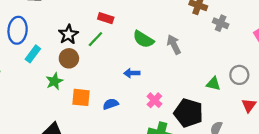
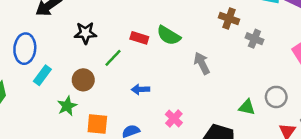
red rectangle: (106, 18) -> (139, 38), moved
black star: (68, 34) -> (85, 33), moved, turned 30
green semicircle: (143, 39) -> (169, 35), moved
blue arrow: (132, 73) -> (140, 89), moved
pink cross: (154, 100) -> (174, 119), moved

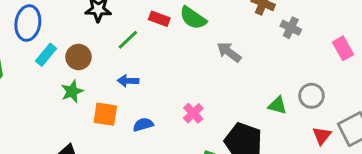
gray arrow: (202, 63) -> (229, 52), turned -30
brown circle: (83, 80) -> (79, 57), moved
blue arrow: (140, 89) -> (128, 81), moved

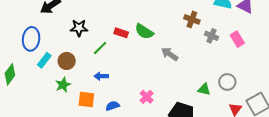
pink rectangle: (343, 48) -> (237, 39), moved

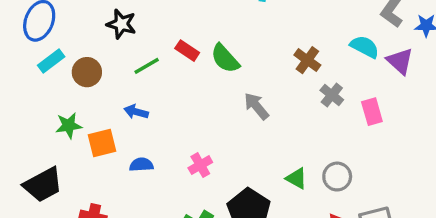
green star: (63, 85) -> (69, 126), moved
orange square: (86, 100) -> (102, 143), turned -36

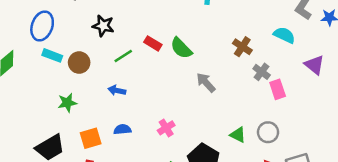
cyan rectangle: (51, 61) -> (52, 55), turned 60
purple triangle: (400, 61) -> (314, 65), moved
pink rectangle: (372, 112) -> (278, 89), moved
orange square: (102, 143) -> (91, 138), moved

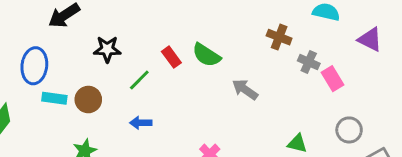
red rectangle: (153, 43) -> (171, 57), turned 35
gray circle: (268, 132) -> (349, 130), moved

